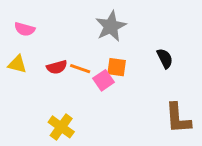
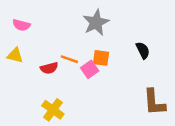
red semicircle: (57, 67) -> (49, 68), moved

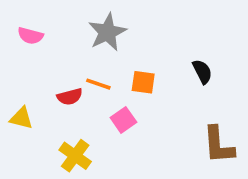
gray star: (96, 23) -> (107, 32), moved
yellow triangle: (15, 55) -> (21, 118), moved
pink square: (90, 69) -> (123, 120), moved

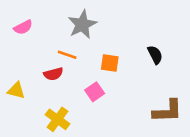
pink semicircle: (30, 36) -> (23, 27), turned -42
orange line: (98, 84) -> (67, 55), moved
brown L-shape: (218, 145) -> (167, 111), turned -88

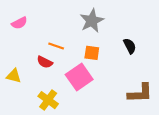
gray star: (82, 24) -> (92, 21), moved
red semicircle: (53, 74) -> (45, 62), turned 42
pink square: (95, 92) -> (79, 77), size x1.6

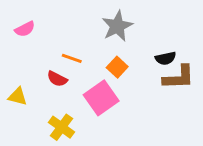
black semicircle: (130, 46) -> (166, 58), turned 105
orange square: (92, 53) -> (117, 67), turned 35
brown L-shape: (140, 93) -> (179, 77), moved

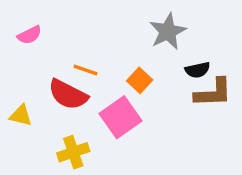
gray star: (117, 26) -> (168, 31), moved
red semicircle: (57, 79) -> (68, 94), size x1.6
yellow cross: (62, 127) -> (73, 152), turned 35

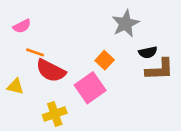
orange line: (86, 70) -> (35, 52), moved

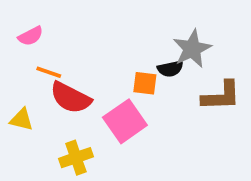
gray star: (126, 24) -> (192, 49), moved
black semicircle: (148, 52) -> (170, 69), moved
orange square: (105, 60) -> (145, 83), turned -36

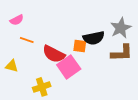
gray star: (192, 49) -> (121, 28), moved
black semicircle: (170, 69) -> (94, 38), size x1.5
red semicircle: (71, 98) -> (54, 54), moved

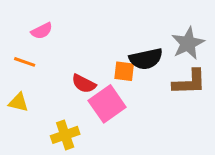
pink semicircle: (17, 20) -> (42, 31), moved
orange line: (27, 40) -> (25, 62), moved
red semicircle: (54, 54) -> (84, 84), size x0.7

